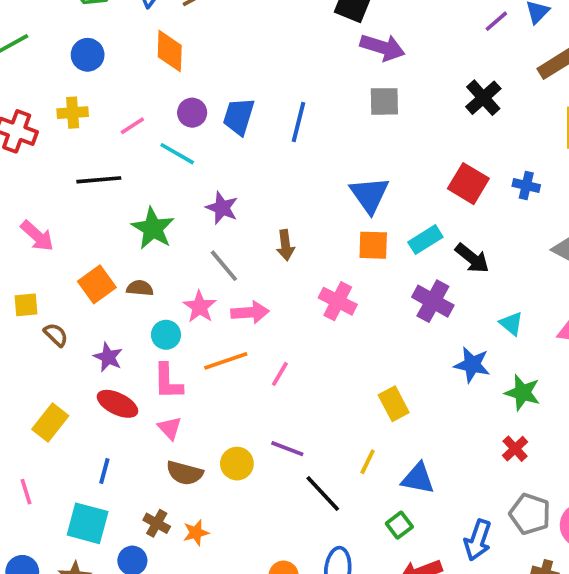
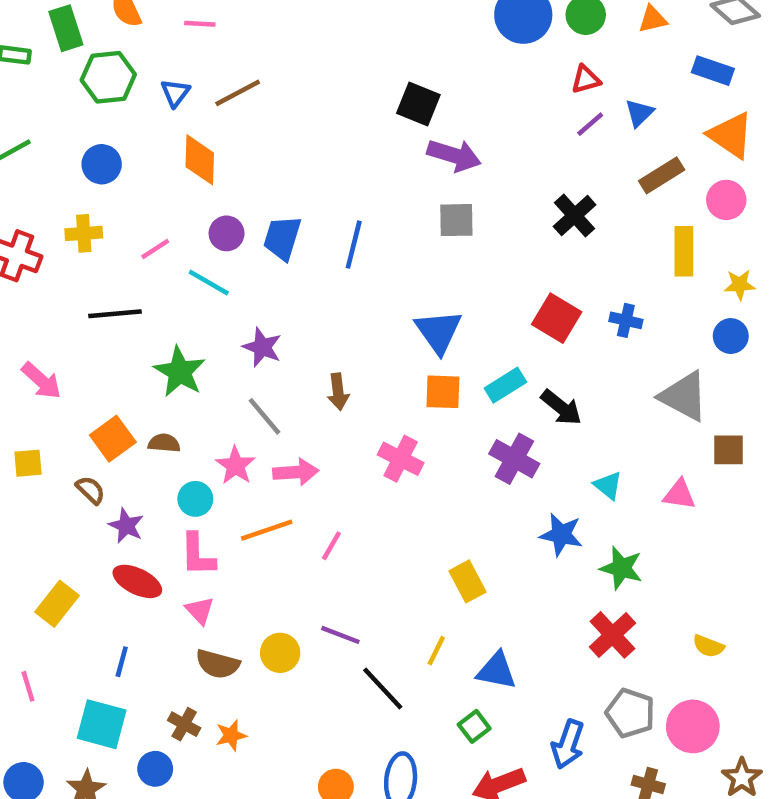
brown semicircle: (56, 335) -> (90, 490), moved
red cross: (515, 449) -> (612, 635), size x1.5

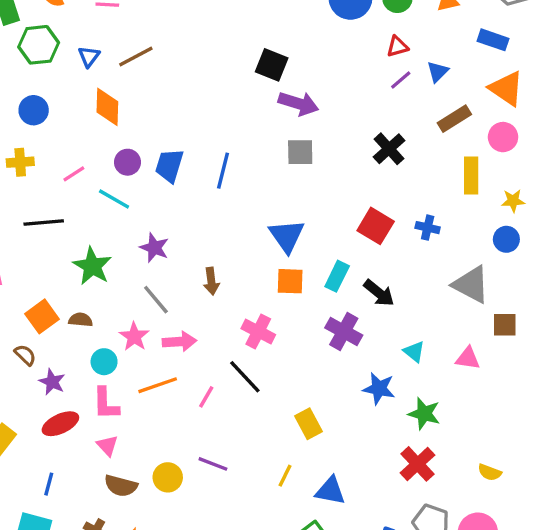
cyan rectangle: (505, 385) -> (337, 276), turned -32
red ellipse: (137, 581) -> (60, 424), turned -51
black line: (383, 689) -> (245, 377), moved

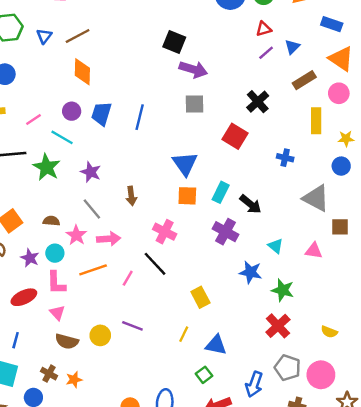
orange diamond: (107, 107) -> (82, 72), moved
red square: (376, 226) -> (235, 136), moved
green star: (92, 266) -> (47, 167), moved
brown semicircle: (81, 320) -> (51, 221), moved
purple star: (52, 382) -> (30, 258), moved

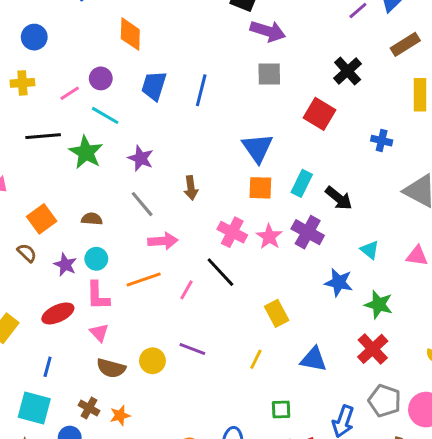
purple circle: (72, 111) -> (101, 78), moved
pink star: (76, 235) -> (269, 237), moved
blue triangle: (216, 345) -> (314, 359), moved
green square: (204, 375) -> (281, 410), turned 35

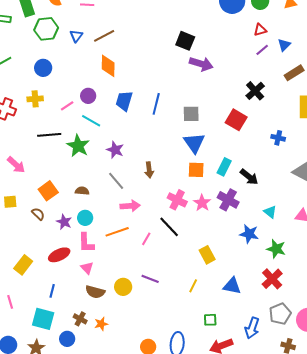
gray square: (269, 74) -> (191, 114), moved
gray pentagon: (385, 401) -> (280, 314), turned 30

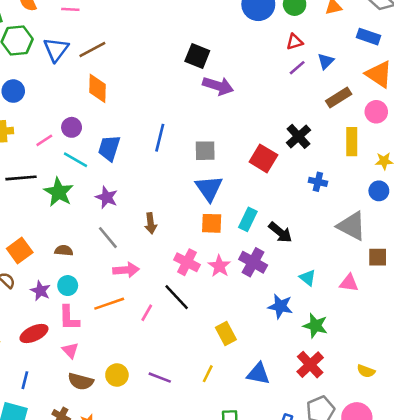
blue triangle: (76, 36) -> (56, 50), size x1.5
black cross: (255, 91) -> (298, 136), moved
blue trapezoid: (124, 101) -> (109, 148), moved
purple line: (150, 279) -> (160, 378), moved

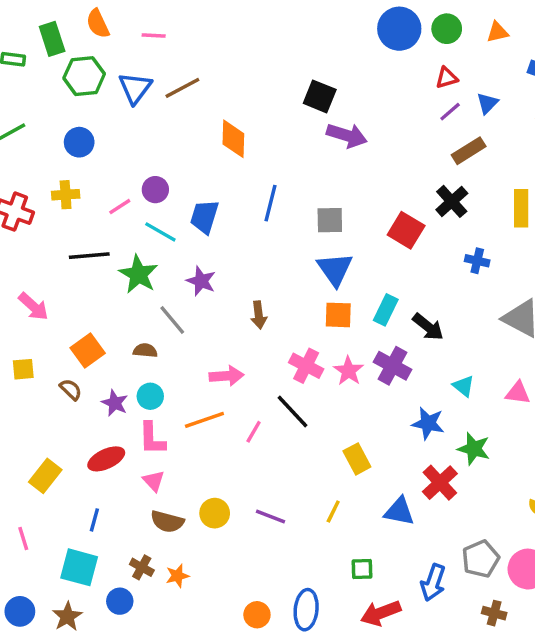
orange diamond: (97, 88) -> (233, 139), moved
brown rectangle: (339, 98) -> (469, 151), moved
gray line: (108, 238) -> (172, 320), moved
red cross: (310, 365) -> (440, 483), moved

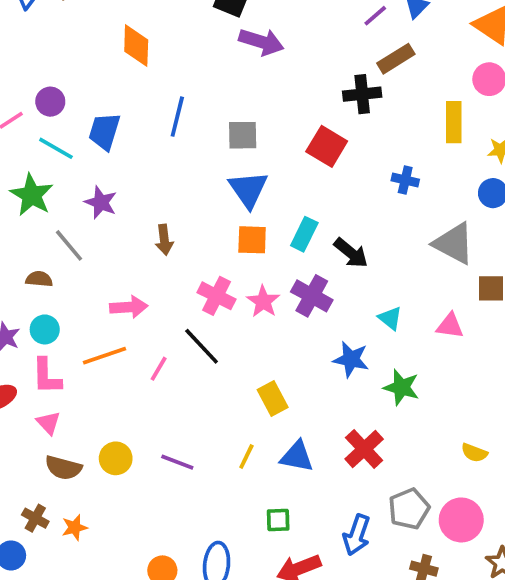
black cross: (452, 201) -> (362, 94), moved, turned 36
red cross: (440, 483) -> (364, 449), moved
blue triangle: (399, 511) -> (297, 456), moved

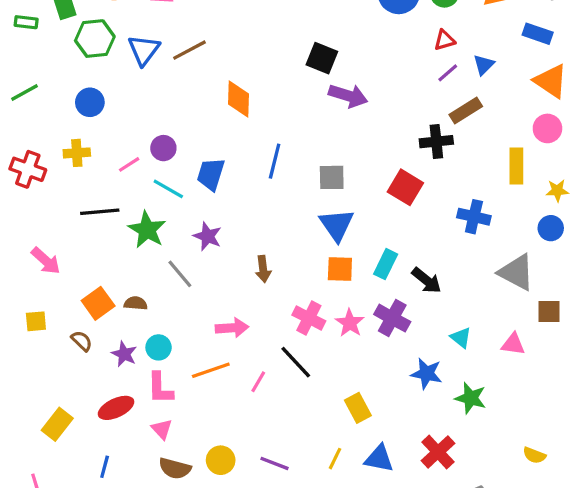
blue cross: (405, 180) -> (474, 217), size x1.4
brown semicircle: (39, 279) -> (136, 303), moved

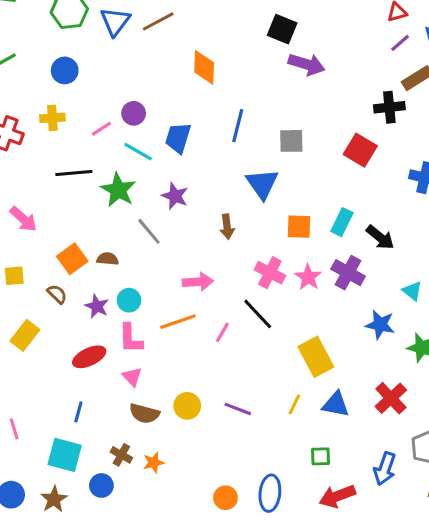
blue triangle: (337, 225) -> (262, 184), moved
yellow rectangle: (358, 408) -> (316, 357), size x1.4
yellow rectangle: (57, 424) -> (25, 335), moved

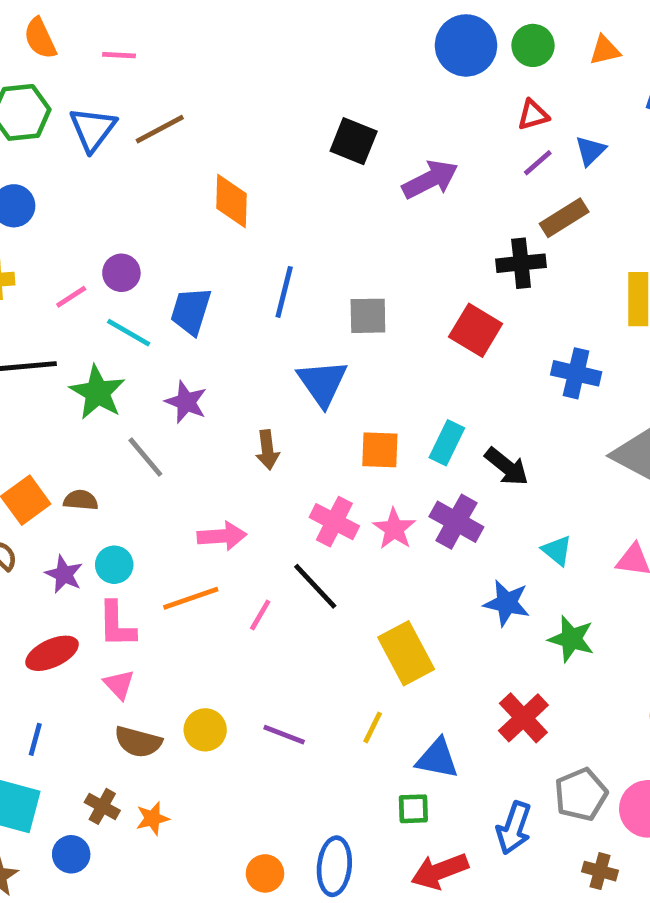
purple arrow: (307, 64) -> (430, 179), moved, turned -44
blue triangle: (336, 404) -> (437, 759), moved

